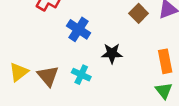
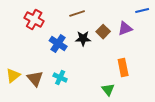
black star: (112, 53) -> (83, 38), moved
green triangle: (164, 91) -> (108, 90), moved

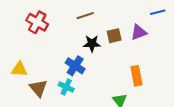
brown square: (103, 32) -> (114, 36), turned 32
blue cross: (58, 44) -> (75, 66), moved
yellow triangle: (13, 76) -> (19, 69), moved, turned 42

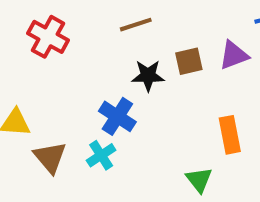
cyan cross: (66, 87) -> (101, 155), turned 32

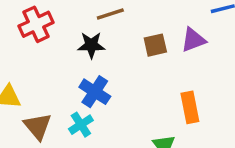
red cross: (48, 37) -> (36, 24), turned 36
black star: (148, 76) -> (91, 45), moved

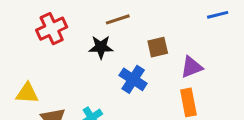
purple triangle: (193, 40) -> (191, 67), moved
blue cross: (95, 92) -> (133, 79), moved

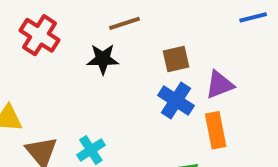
red cross: (52, 29) -> (39, 35), turned -32
blue cross: (133, 79) -> (176, 101), moved

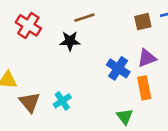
brown square: (176, 59) -> (143, 22), moved

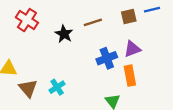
brown line: (84, 18) -> (93, 22), moved
black star: (70, 41) -> (64, 34), turned 30
blue cross: (118, 68) -> (107, 58), turned 36

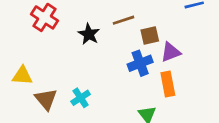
brown square: (129, 17) -> (150, 35), moved

